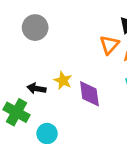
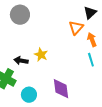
purple diamond: (89, 94) -> (61, 89), moved

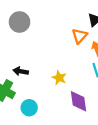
yellow star: (41, 55) -> (59, 78), moved
purple diamond: (61, 89) -> (78, 101), moved

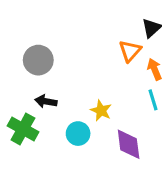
gray circle: (20, 22) -> (38, 60), moved
cyan circle: (29, 108) -> (78, 134), moved

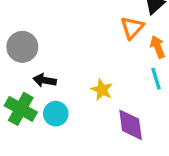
gray circle: (38, 60) -> (22, 47), moved
cyan circle: (78, 134) -> (56, 114), moved

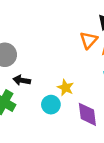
cyan circle: (56, 114) -> (51, 105), moved

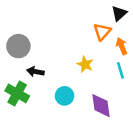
yellow star: (66, 88) -> (85, 64), moved

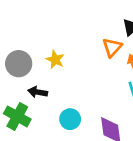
yellow star: (85, 64) -> (55, 60), moved

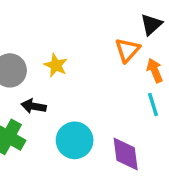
cyan circle: (70, 119) -> (75, 140), size x1.4

